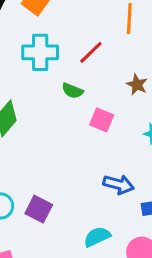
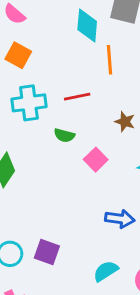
red line: (91, 52) -> (77, 97), turned 40
pink square: (102, 120) -> (96, 160), turned 30

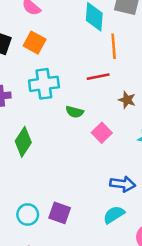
red line: (77, 97) -> (98, 77), moved
cyan semicircle: (106, 271) -> (114, 215), moved

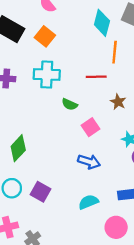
green diamond: (23, 142) -> (18, 148), moved
blue arrow: (123, 184) -> (89, 162), moved

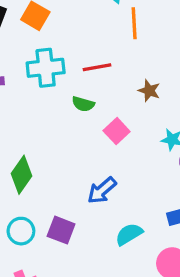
red line: (96, 77) -> (97, 67), moved
blue arrow: (89, 162) -> (102, 190), moved, turned 130

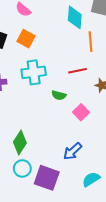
red line: (97, 67) -> (78, 71), moved
purple square: (61, 230) -> (47, 178), size x1.4
cyan circle: (21, 231) -> (22, 168), moved

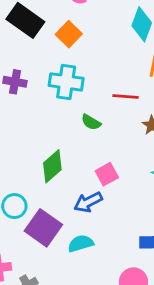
pink square: (81, 112) -> (107, 174), moved
green diamond: (20, 143) -> (52, 166), moved
cyan semicircle: (91, 179) -> (81, 243), moved

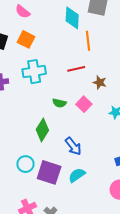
green semicircle: (91, 122) -> (59, 103), moved
pink square: (107, 174) -> (84, 104), moved
blue arrow: (88, 202) -> (73, 146), turned -84

